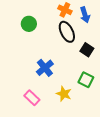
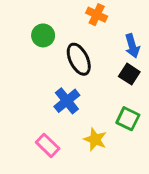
blue arrow: (85, 15) -> (132, 46), moved
black ellipse: (67, 32) -> (79, 59), moved

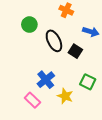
blue arrow: (132, 46) -> (91, 32), turned -56
black square: (129, 74) -> (75, 51), moved
blue cross: (67, 101) -> (46, 80), moved

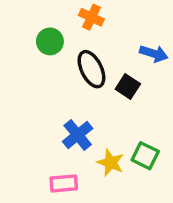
orange cross: (66, 10) -> (91, 17), moved
green square: (88, 82) -> (145, 156), moved
pink rectangle: (32, 100) -> (64, 183), moved, turned -49

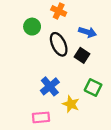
blue arrow: (154, 54) -> (87, 32), moved
green square: (145, 156) -> (93, 88), moved

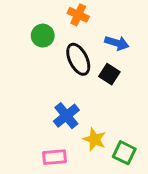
green square: (93, 88) -> (124, 153), moved

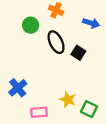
blue arrow: (117, 43) -> (91, 23), moved
blue cross: (66, 116) -> (18, 88), moved

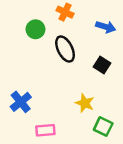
black square: (78, 53) -> (102, 65), moved
yellow star: (68, 100) -> (85, 103), moved

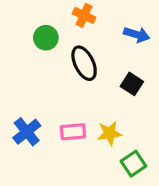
yellow star: (85, 103) -> (110, 133), turned -30
green square: (103, 127) -> (133, 164), turned 30
pink rectangle: (45, 130) -> (73, 132), moved

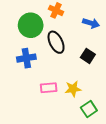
green circle: (46, 38) -> (31, 25), size x1.5
blue cross: (27, 132) -> (26, 58), moved, turned 30

